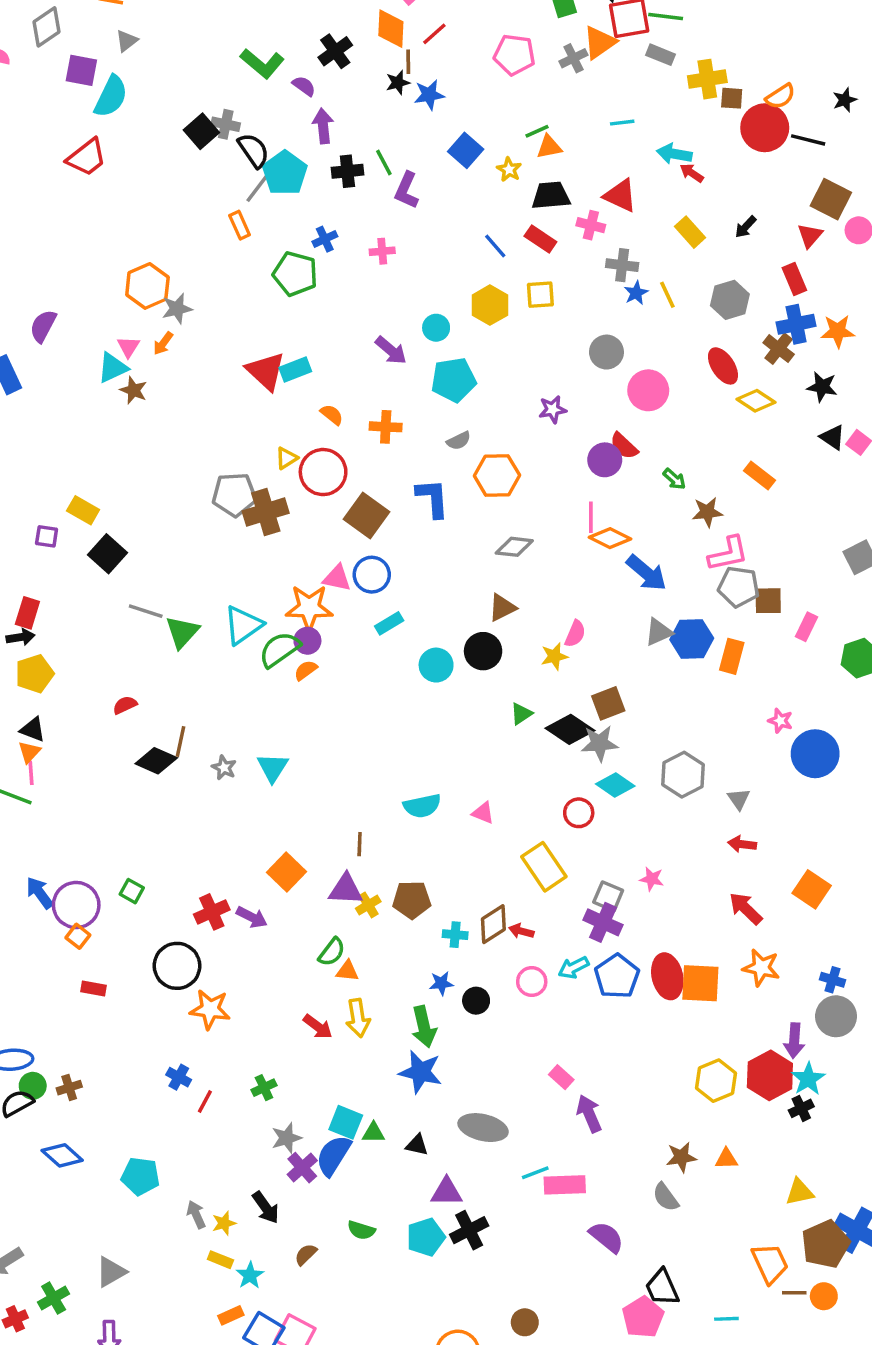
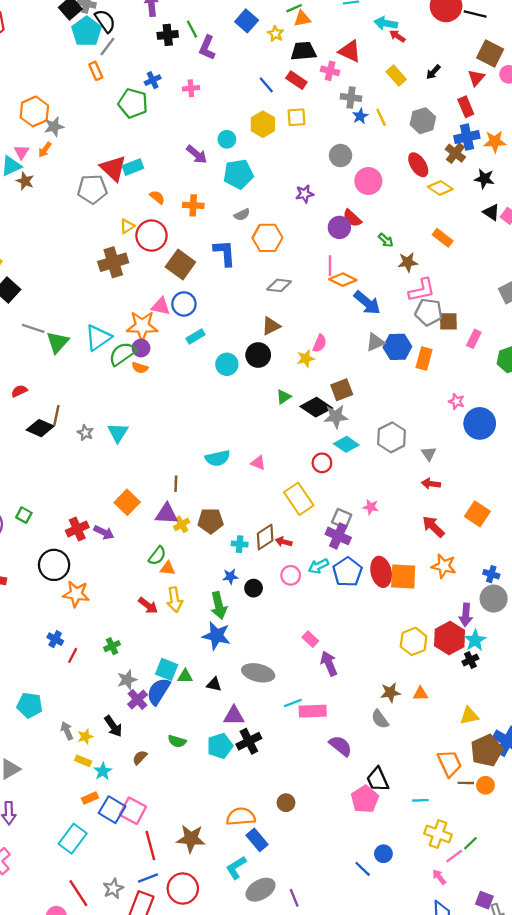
cyan pentagon: (285, 173) -> (87, 31), moved
gray pentagon: (234, 495) -> (92, 189), moved
orange semicircle: (306, 670) -> (140, 368), turned -126

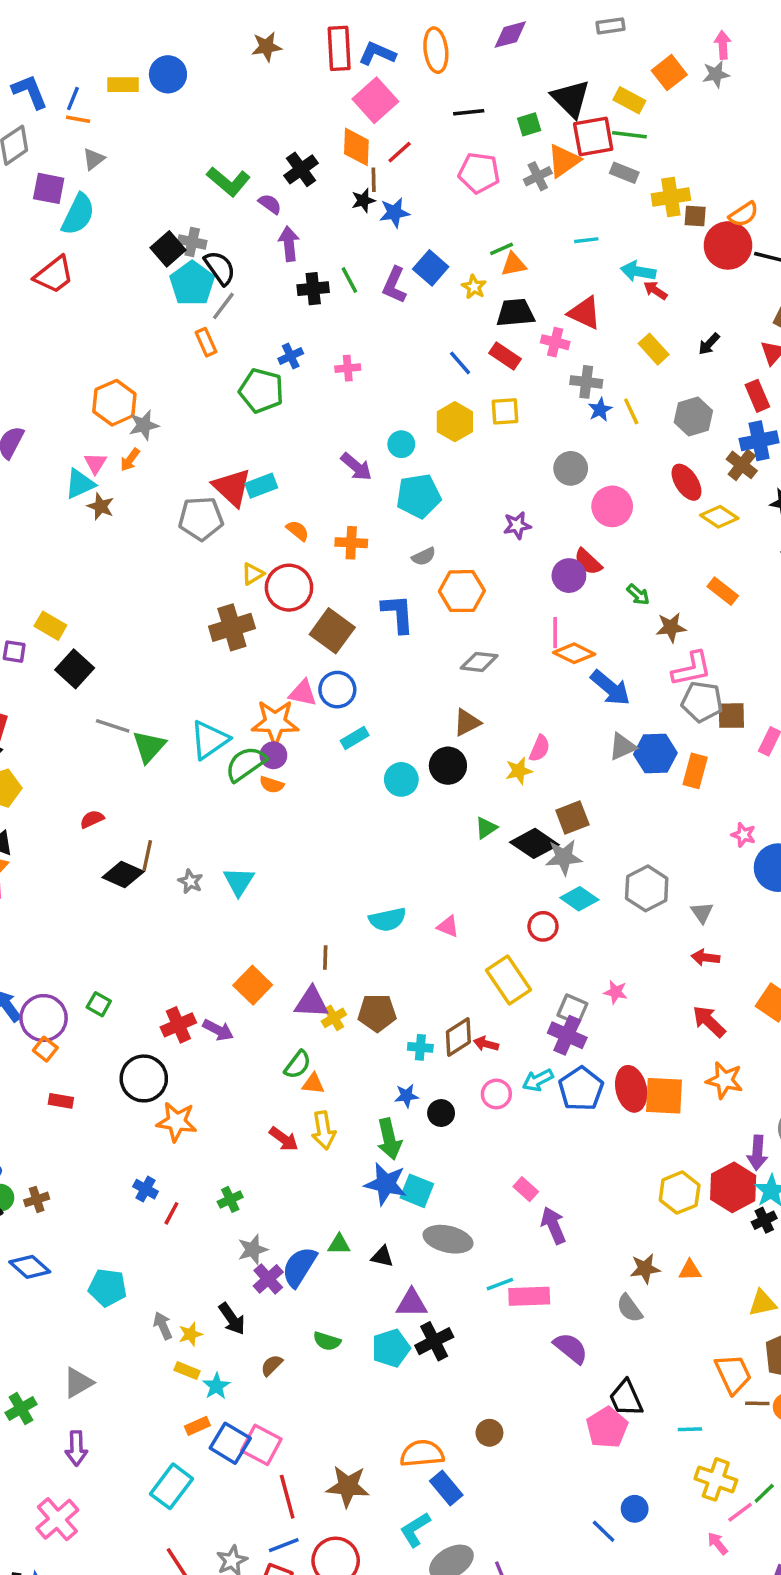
purple L-shape: (207, 48) -> (394, 285), moved
cyan square: (167, 669) -> (417, 1191), moved

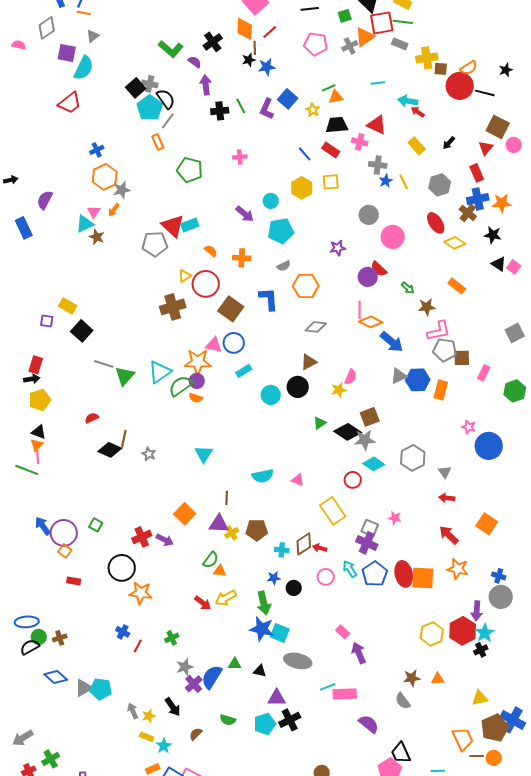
blue cross: (291, 356) -> (97, 150), moved
cyan triangle: (239, 881) -> (204, 454), moved
cyan arrow: (538, 1080) -> (350, 569), turned 84
yellow arrow: (324, 1130) -> (226, 598), turned 70
gray triangle: (78, 1383) -> (84, 688), moved

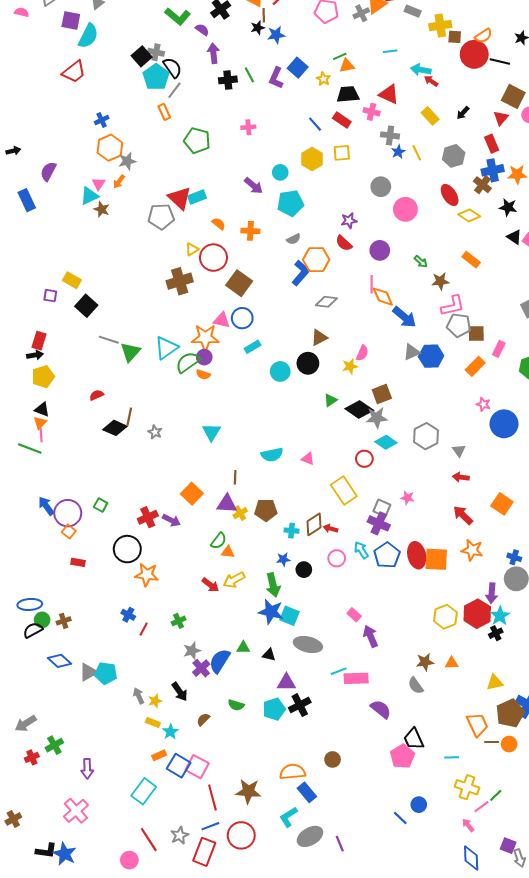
red semicircle: (379, 269) -> (344, 243), moved
blue L-shape: (269, 299) -> (301, 273), moved, turned 45
orange diamond: (371, 322) -> (383, 297), turned 40
orange rectangle: (441, 390) -> (475, 366), moved, turned 30

